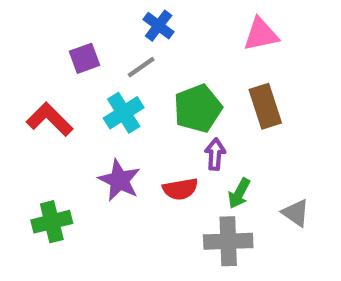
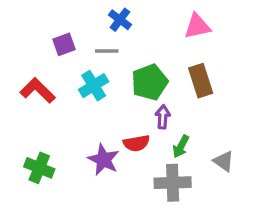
gray line: (141, 67) -> (107, 51), turned 35
purple star: (119, 180) -> (103, 160), moved
green cross: (52, 222) -> (39, 168), turned 36

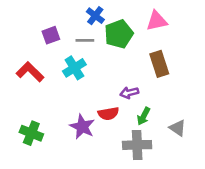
green pentagon: (150, 82) -> (119, 34), moved
purple arrow: (163, 117) -> (129, 93), turned -108

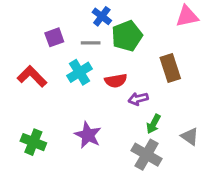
pink triangle: (157, 21) -> (187, 16), moved
red semicircle: (108, 114) -> (116, 81), moved
gray cross: (137, 145) -> (147, 155), turned 32

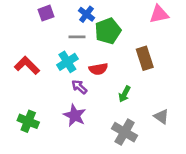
purple square: (54, 37) -> (46, 13), moved
purple arrow: (138, 99) -> (79, 87), moved, turned 56
green arrow: (153, 124) -> (125, 94), moved

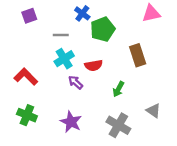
purple square: (46, 13) -> (29, 16), moved
gray line: (77, 37) -> (61, 35), moved
red L-shape: (27, 65) -> (26, 77), moved
purple star: (75, 115) -> (71, 122), moved

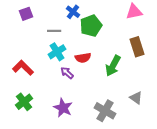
brown rectangle: (138, 55) -> (137, 47), moved
green arrow: (118, 89) -> (113, 66), moved, size x1.5
green cross: (27, 115) -> (24, 102), turned 30

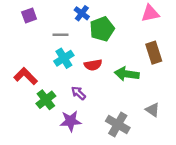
green arrow: (113, 66) -> (127, 74), turned 70
purple arrow: (67, 73) -> (78, 93), moved
green cross: (24, 102) -> (46, 100), moved
purple star: (63, 108) -> (71, 121), turned -30

